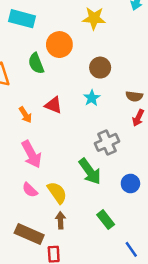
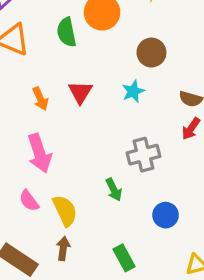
red triangle: (54, 105) -> (80, 92), turned 30
green arrow: (90, 171) -> (114, 190), size x0.6

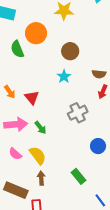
red triangle: (80, 92) -> (32, 98), moved
pink arrow: (39, 153) -> (16, 124), turned -65
green arrow: (114, 190) -> (41, 128), moved

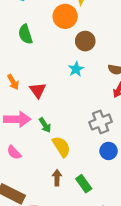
orange circle: (36, 33) -> (65, 16), moved
gray cross: (78, 113) -> (101, 122), moved
yellow semicircle: (38, 155) -> (61, 147), moved
brown arrow: (41, 178) -> (57, 178), moved

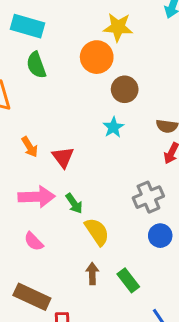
green semicircle: (25, 34) -> (36, 65), moved

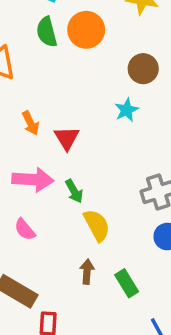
orange circle: (97, 57) -> (86, 30), moved

